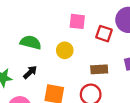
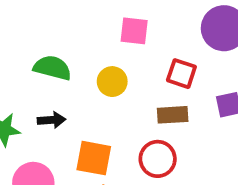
red square: (104, 34) -> (181, 74), moved
black arrow: (30, 72) -> (51, 120), turned 40

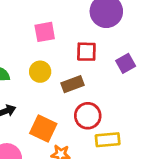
brown rectangle: (173, 115) -> (72, 84), moved
orange square: (94, 158) -> (43, 129), turned 32

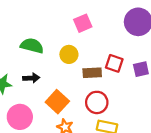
pink square: (45, 32) -> (83, 23), turned -30
red square: (86, 52) -> (114, 63), moved

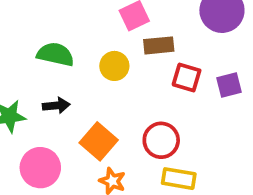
brown rectangle: (92, 73) -> (159, 45), moved

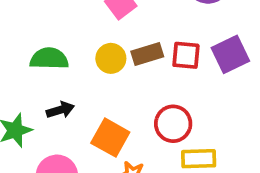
brown rectangle: (159, 45) -> (147, 54), moved
purple square: (229, 85) -> (230, 54), size x1.4

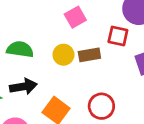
red square: (186, 55) -> (118, 36), moved
black arrow: (60, 110) -> (23, 87), size x1.4

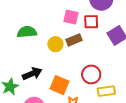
pink square: (75, 17) -> (71, 17), moved, turned -35
green semicircle: (20, 49) -> (27, 32), moved

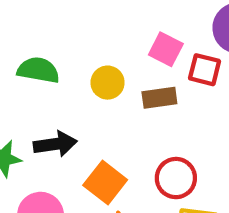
green semicircle: (27, 32) -> (38, 70), moved
yellow circle: (55, 44) -> (108, 83), moved

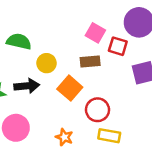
yellow circle: (108, 83) -> (47, 63), moved
orange square: (105, 183) -> (70, 88), moved

